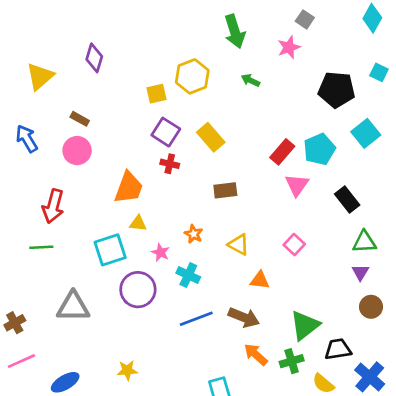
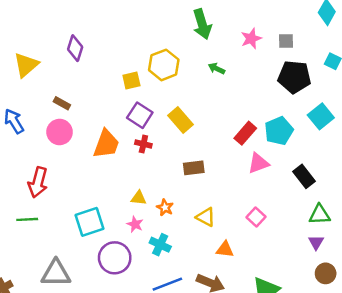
gray square: (305, 19) -> (286, 41), moved, turned -35
pink triangle: (297, 185) -> (258, 163), turned 35
orange trapezoid: (129, 188) -> (106, 144), moved
yellow triangle: (138, 223) -> (139, 198), moved

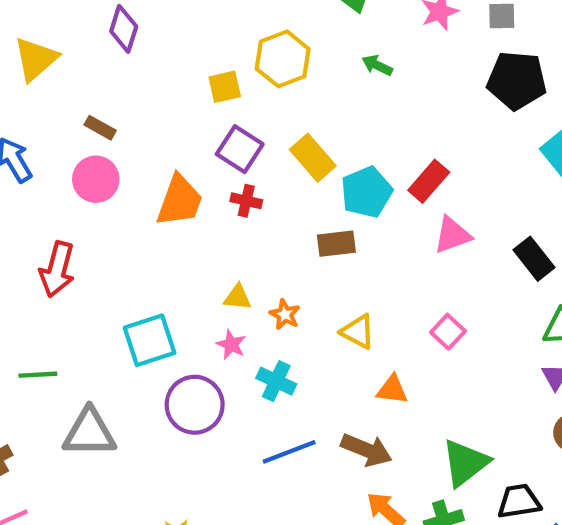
cyan pentagon: (279, 131) -> (366, 192), moved
green line: (27, 219) -> (38, 375), moved

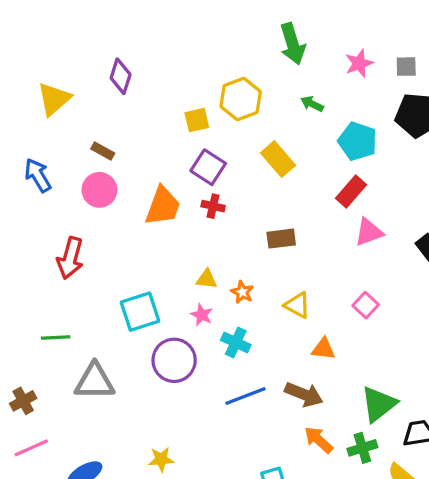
yellow rectangle: (313, 158) -> (278, 159), moved
cyan pentagon: (366, 192) -> (357, 141), moved, turned -30

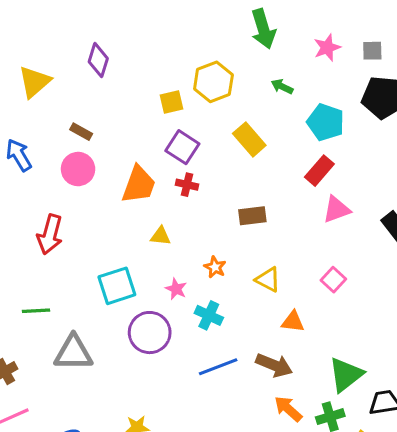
yellow triangle: (207, 279) -> (161, 236), moved

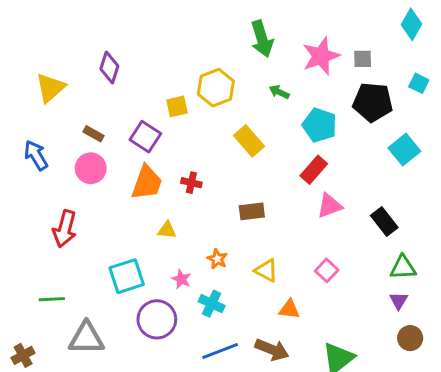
pink star: (327, 48) -> (321, 56), size x1.5
purple square: (182, 147) -> (145, 137), moved

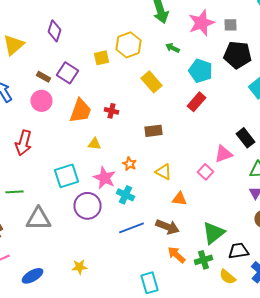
purple square: (145, 137) -> (68, 73), moved
pink triangle: (330, 206) -> (224, 154), moved
pink star: (181, 279) -> (104, 178), size x1.6

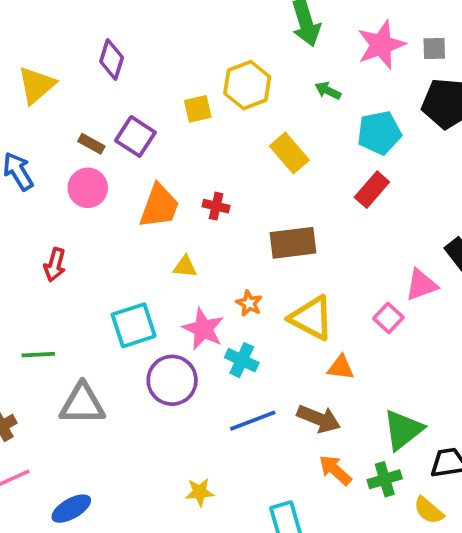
cyan pentagon: (200, 71) -> (379, 133), turned -30
brown rectangle: (154, 131) -> (293, 243), size x1.4
red arrow: (24, 143) -> (55, 265), size x0.7
yellow triangle: (164, 172) -> (311, 318), size x1.5
yellow star: (80, 267) -> (200, 492), moved

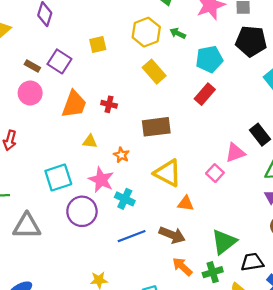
yellow hexagon: (247, 85) -> (146, 32), moved
orange star: (249, 303) -> (121, 155), moved

